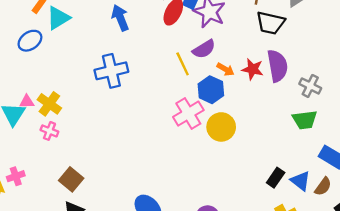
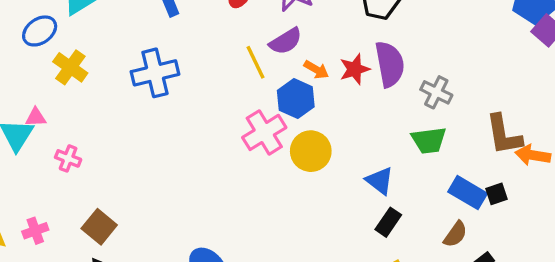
red star: (253, 69) -> (355, 69), turned -30
yellow cross: (49, 104) -> (70, 67), moved
pink cross: (16, 176) -> (35, 231), moved
blue triangle: (300, 181) -> (380, 181), moved

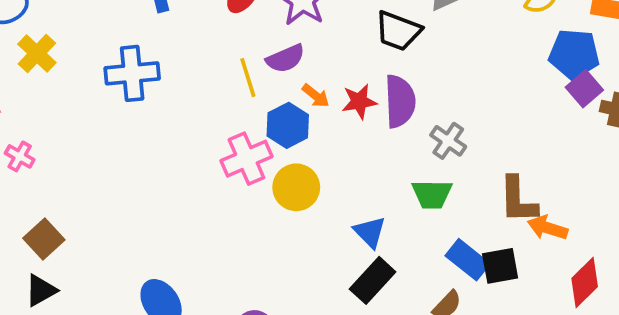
black square: (496, 194) -> (500, 266), size x1.5
black rectangle: (388, 222) -> (373, 280), size x1.4

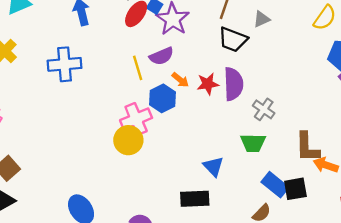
yellow circle: (296, 187) -> (128, 140), moved
black rectangle: (373, 280) -> (195, 199), moved, turned 44

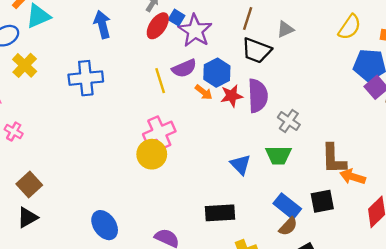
blue hexagon: (162, 98) -> (217, 73), moved
blue triangle: (213, 166) -> (240, 165), moved
blue rectangle: (275, 185) -> (287, 206), moved

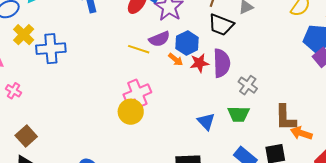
blue cross: (86, 78) -> (51, 49), moved
yellow line: (160, 81) -> (139, 49), turned -55

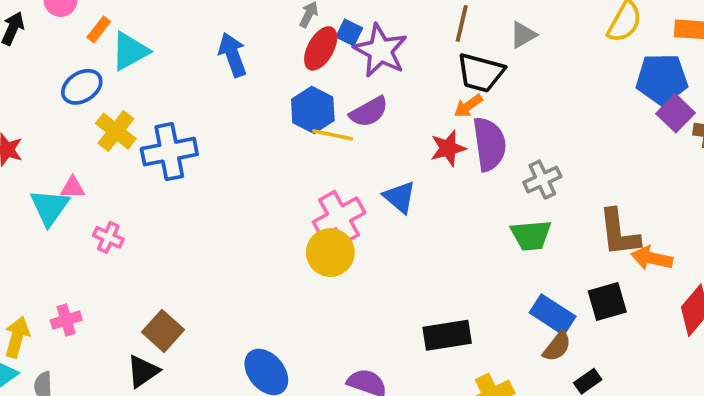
blue hexagon: (187, 43) -> (313, 110), moved
orange arrow: (176, 60) -> (468, 106), moved, turned 112
gray cross: (248, 85) -> (542, 180), turned 36
blue triangle: (206, 122) -> (400, 197), moved
brown square: (26, 136) -> (163, 331), moved

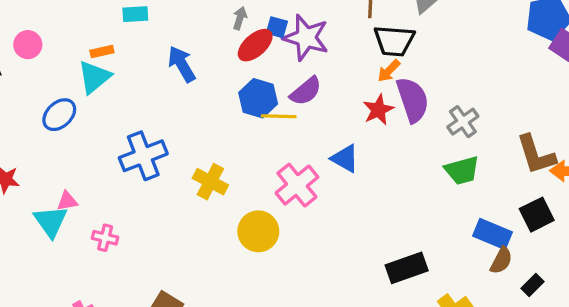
orange rectangle: (99, 29) -> (102, 52), moved, turned 50
red ellipse: (321, 48) -> (255, 45), turned 30
yellow cross: (116, 131) -> (210, 182), moved
yellow circle: (330, 253) -> (258, 231), moved

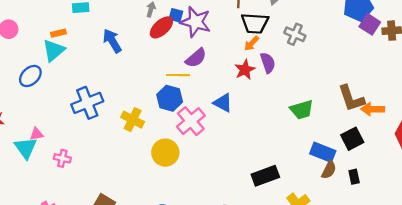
blue hexagon: (258, 98) -> (170, 98), moved
purple semicircle: (413, 100) -> (268, 63), size x0.7
gray cross: (463, 122) -> (295, 34), moved, turned -30
black rectangle: (532, 285) -> (354, 177), moved, turned -56

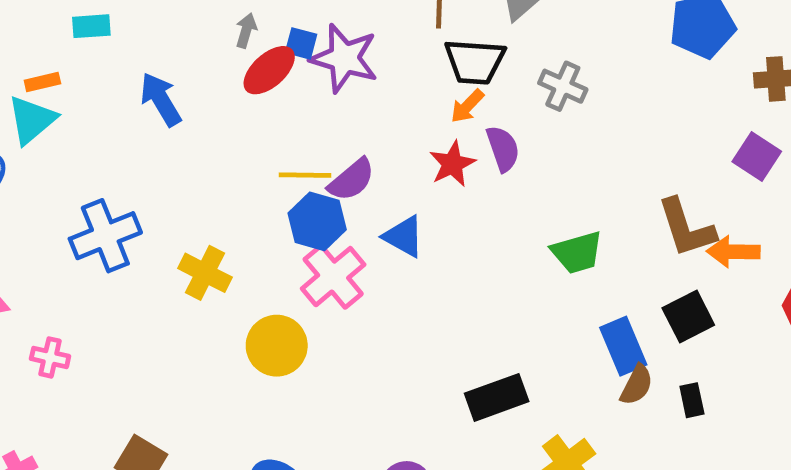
purple square: (370, 24) -> (757, 157), moved
purple semicircle: (196, 58) -> (351, 180), moved
blue hexagon: (170, 98) -> (317, 221), moved
blue rectangle: (323, 152) -> (623, 346), turned 45

